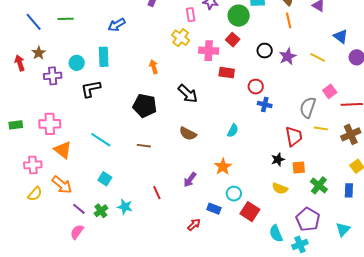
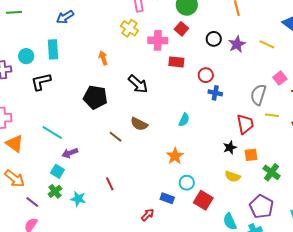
brown line: (144, 146) -> (115, 137), moved, turned 32
purple arrow: (190, 180) -> (70, 153), moved, turned 35
green cross: (101, 211) -> (55, 191), moved

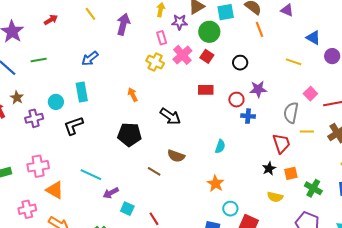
pink cross: (158, 40) -> (182, 55), moved, turned -36
purple star: (237, 44) -> (258, 89), moved, turned 30
cyan square: (57, 171) -> (127, 209), moved

